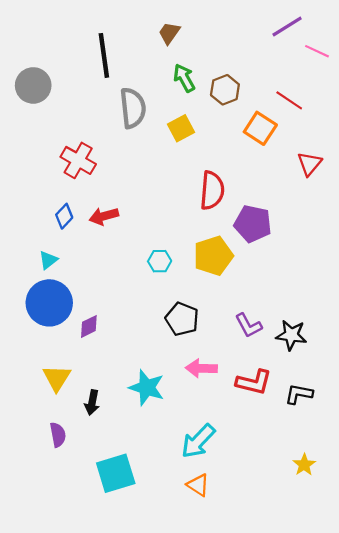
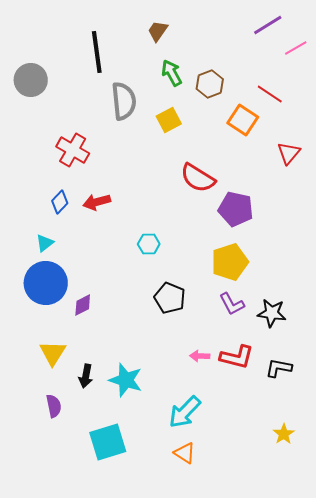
pink line: (317, 51) -> (296, 48), turned -55
red semicircle: (212, 190) -> (198, 178), turned 117
yellow pentagon: (213, 256) -> (230, 262), moved
pink arrow: (201, 368) -> (200, 356), moved, size x0.7
cyan star: (147, 388) -> (126, 380), moved

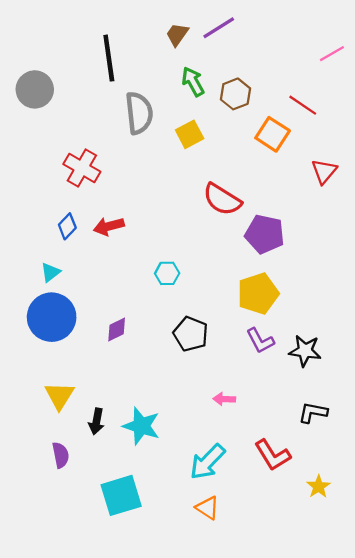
purple line: (268, 25) -> (219, 28), moved
purple diamond: (83, 305) -> (117, 329), moved
red L-shape: (237, 357) -> (273, 455), moved, turned 44

